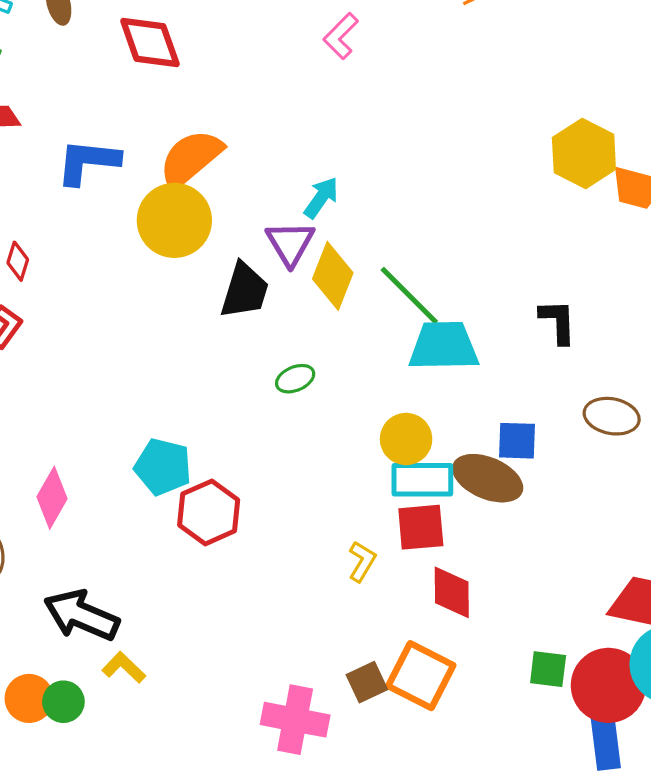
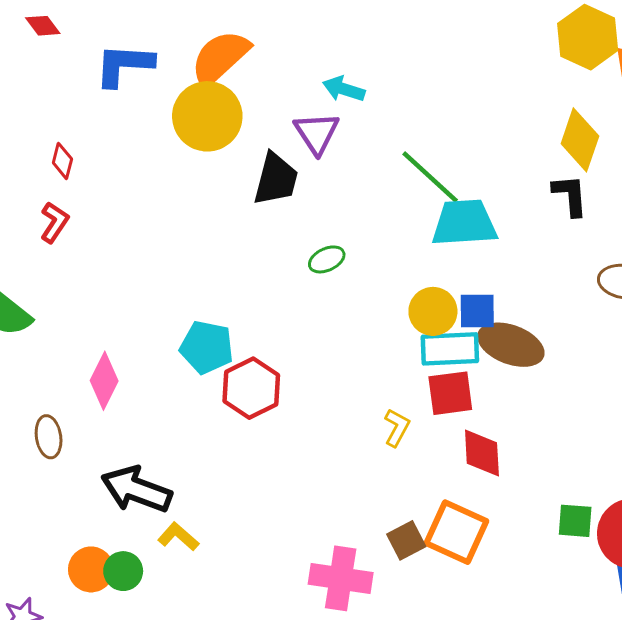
cyan arrow: (321, 198) -> (344, 89), turned -105
yellow diamond: (333, 276) -> (580, 140), moved
blue square: (517, 441) -> (477, 311), moved

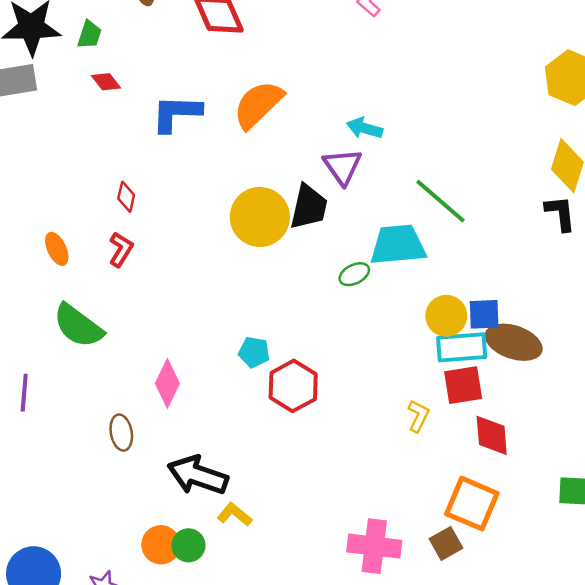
yellow circle: (207, 116) -> (260, 217), moved
cyan trapezoid: (464, 223) -> (398, 245), moved
cyan pentagon: (207, 347) -> (254, 352), size x0.7
brown square: (406, 540) -> (446, 543), moved

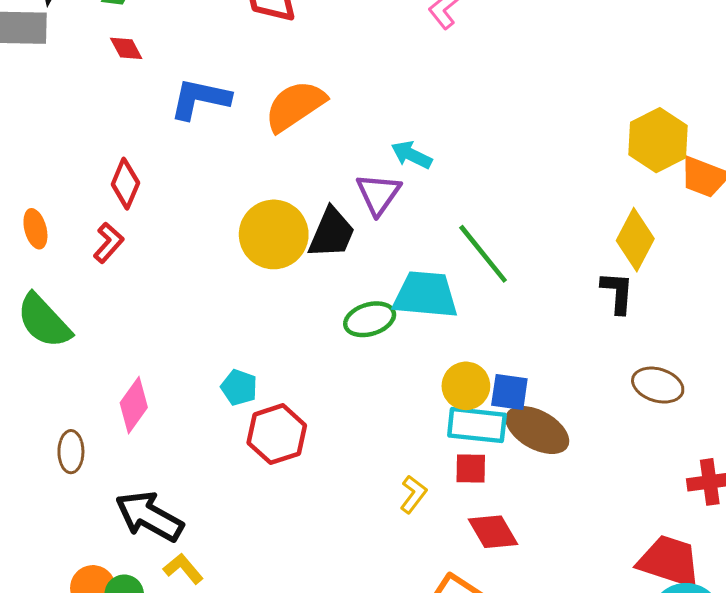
red diamond: (126, 197) -> (125, 184), size x1.4
green ellipse: (354, 274) -> (370, 319), size x1.4
red square: (463, 385) -> (471, 469), size x0.7
red diamond: (492, 435) -> (493, 532), turned -36

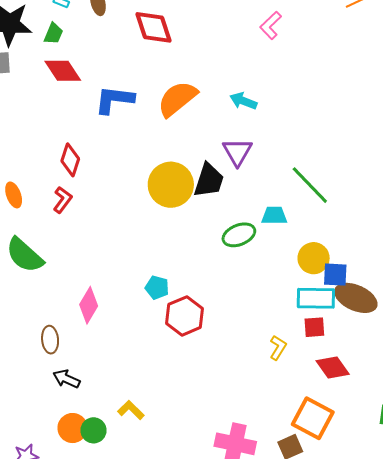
red diamond: (126, 48) -> (63, 71), size x1.6
cyan arrow: (412, 155) -> (243, 101), moved
cyan trapezoid: (425, 295) -> (274, 215), size x0.6
yellow circle: (466, 386) -> (314, 258), moved
black arrow: (149, 516) -> (66, 379), moved, size x0.6

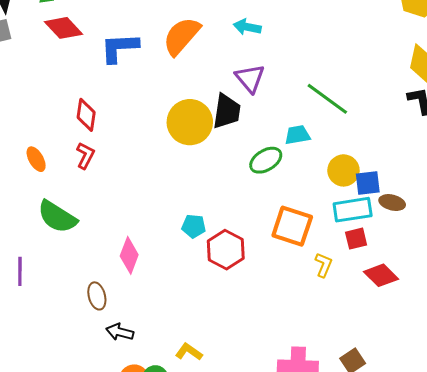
brown ellipse: (356, 298) -> (392, 203), size x0.6
orange square: (313, 418) -> (292, 226), moved

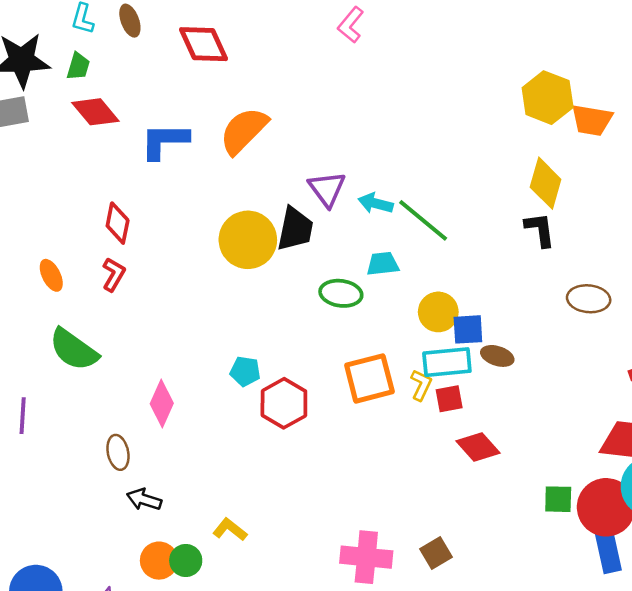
cyan arrow: (247, 27) -> (376, 203), moved
green ellipse: (266, 160) -> (341, 293), turned 36
orange square: (292, 226) -> (369, 378), turned -36
yellow L-shape: (324, 265) -> (421, 385), moved

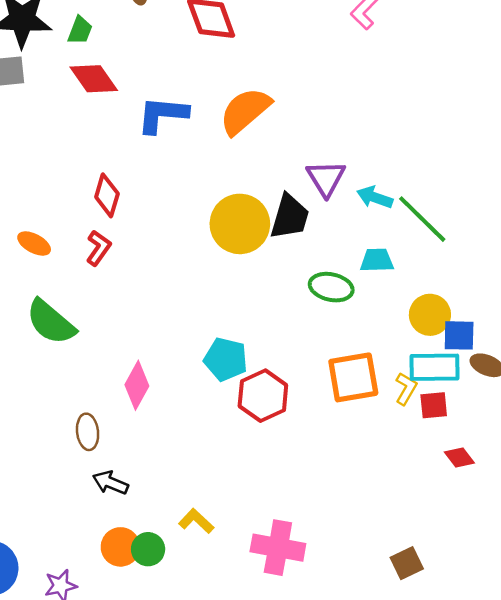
orange ellipse: (51, 275) -> (34, 243), turned -40
cyan pentagon: (245, 371) -> (226, 359), size x1.4
red diamond: (478, 447) -> (459, 457), size x0.7
pink cross: (366, 557) -> (278, 548), moved

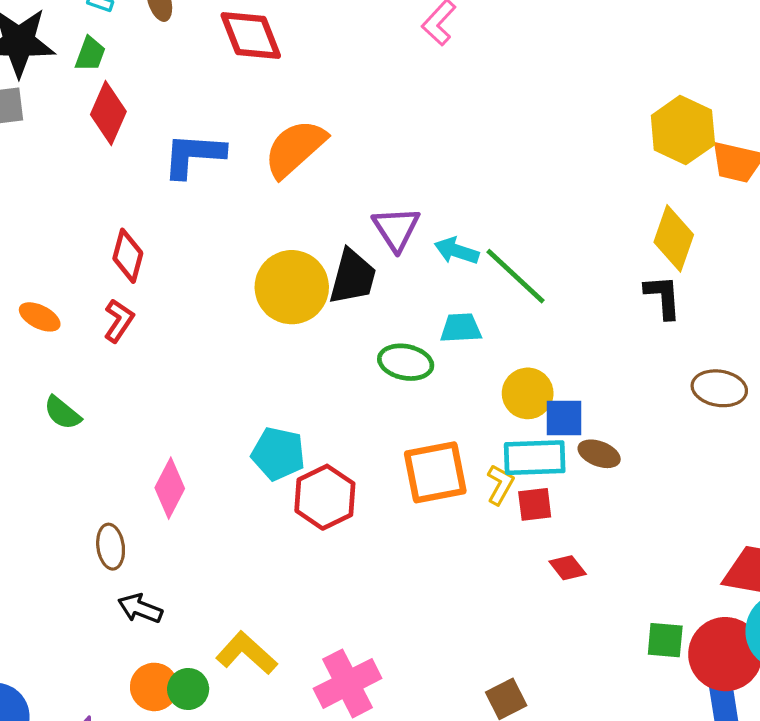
red diamond: (94, 79) -> (108, 113), turned 60
green semicircle: (51, 322) -> (62, 413), size x0.6
yellow L-shape: (196, 521) -> (247, 653), size x1.4
pink cross: (278, 548) -> (348, 683), turned -36

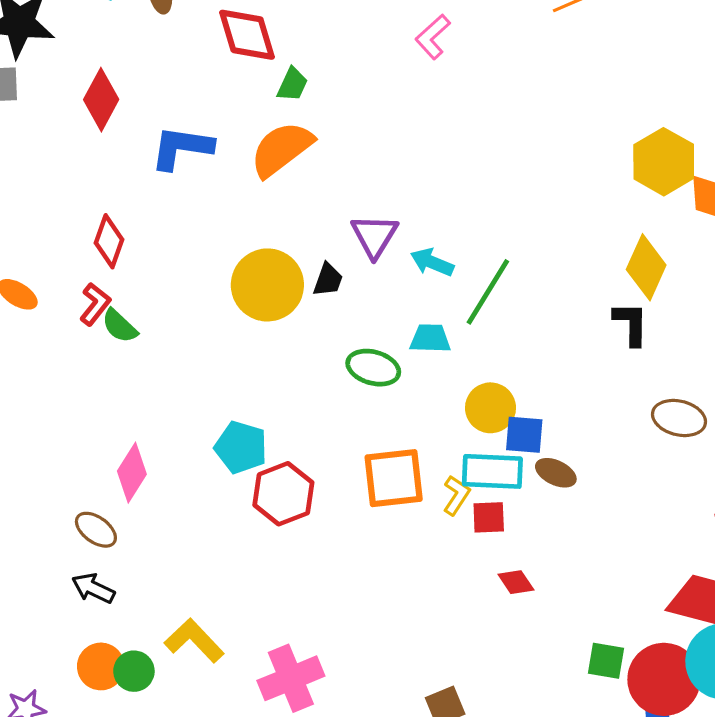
green trapezoid: (90, 54) -> (292, 84), moved
green line: (515, 276) -> (488, 292), turned 74
black trapezoid: (353, 277) -> (328, 280), size x0.6
green semicircle: (62, 413) -> (119, 326), moved
brown ellipse: (111, 547) -> (96, 530), moved, turned -51

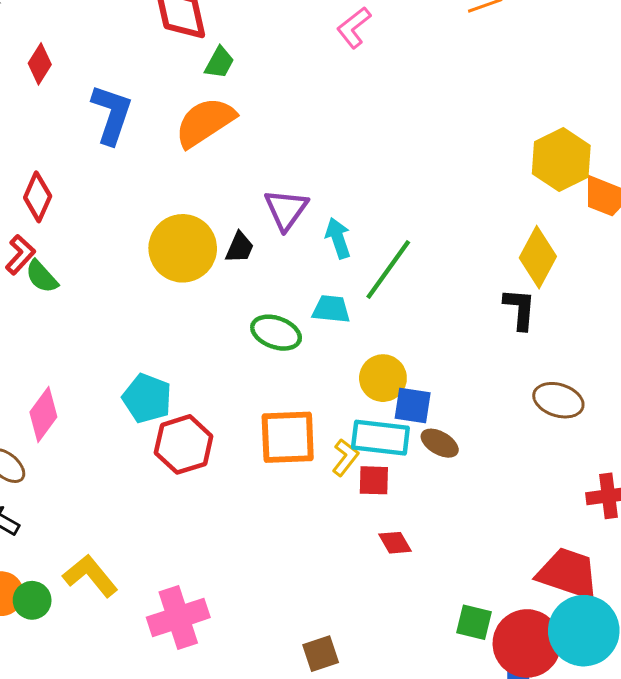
red diamond: (101, 100) -> (40, 64), size x0.7
blue L-shape: (182, 148) -> (112, 114), turned 96
cyan arrow: (432, 262) -> (338, 238), turned 45

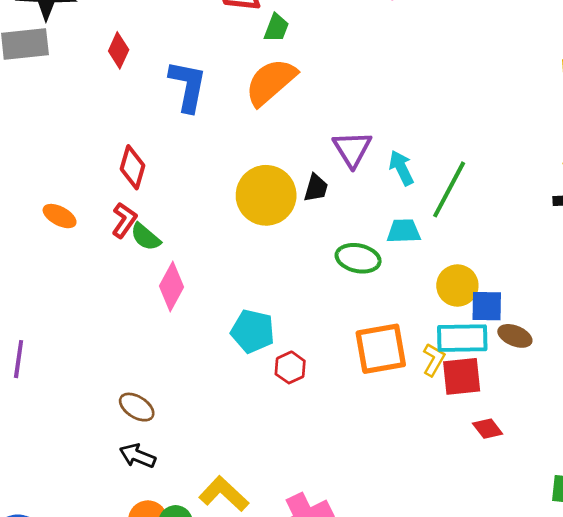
pink diamond: (43, 415) -> (171, 287), moved
red hexagon: (184, 444) -> (290, 367), size x0.6
red square: (374, 480) -> (462, 376), size x1.4

